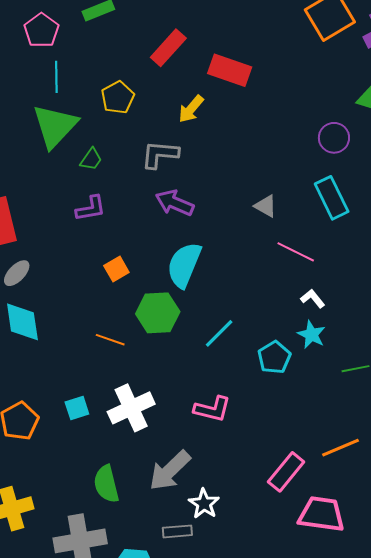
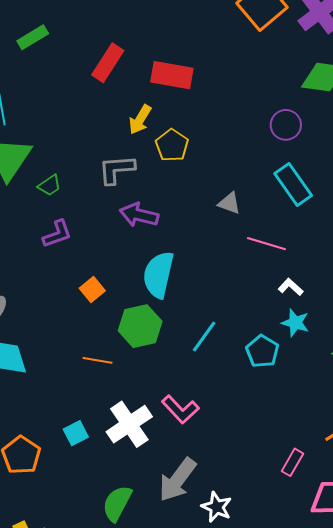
yellow pentagon: (118, 97) -> (172, 145), moved
green trapezoid: (91, 159) -> (50, 185), turned 30
pink L-shape: (212, 409) -> (180, 409), moved, turned 42
pink rectangle: (286, 472) -> (293, 462), size x0.7
green semicircle: (106, 484) -> (117, 503), turned 51

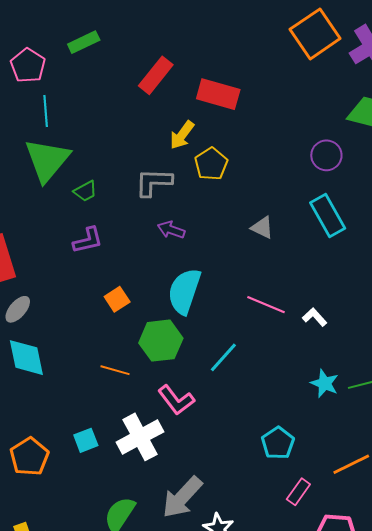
purple arrow: (139, 215) -> (171, 230), size x0.7
pink line: (266, 244) -> (266, 305), moved
cyan star: (295, 323) -> (325, 383), moved
cyan pentagon: (262, 351) -> (278, 443), moved
pink L-shape: (180, 409) -> (176, 400), moved

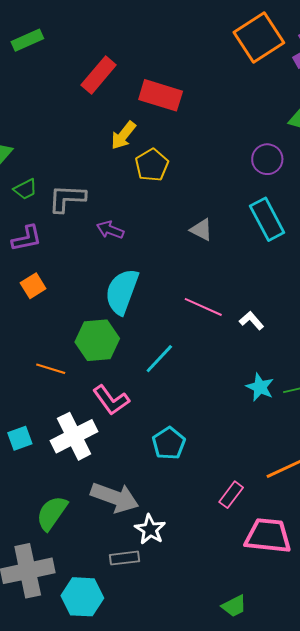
gray L-shape: (154, 182) -> (67, 198), moved
orange square: (117, 299) -> (33, 286), moved
cyan pentagon: (278, 443) -> (169, 443), moved
gray arrow: (182, 497) -> (115, 497), turned -114

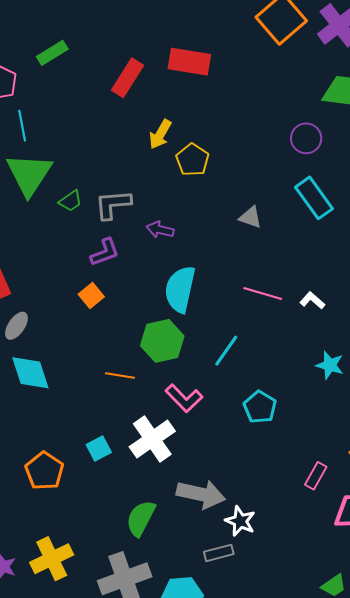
red rectangle: (161, 95) -> (189, 62), moved
purple L-shape: (27, 238) -> (105, 252), moved
cyan pentagon: (169, 443) -> (260, 407), moved

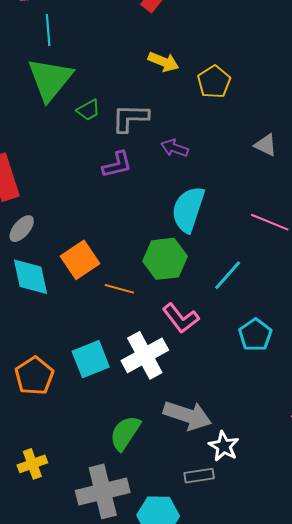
yellow arrow: (160, 134) -> (163, 62), moved, turned -104
orange square: (91, 296) -> (80, 260), moved, size x1.5
cyan square: (99, 448) -> (91, 359), size x1.5
yellow cross: (52, 559) -> (32, 464), size x0.7

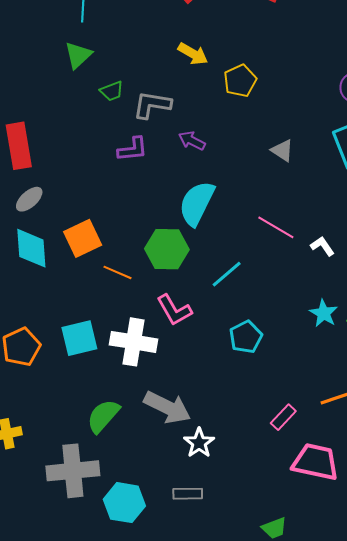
green triangle: (50, 79) -> (78, 55), size x0.6
white cross: (145, 355) -> (134, 342), turned 30
gray rectangle: (199, 476) -> (188, 494), moved

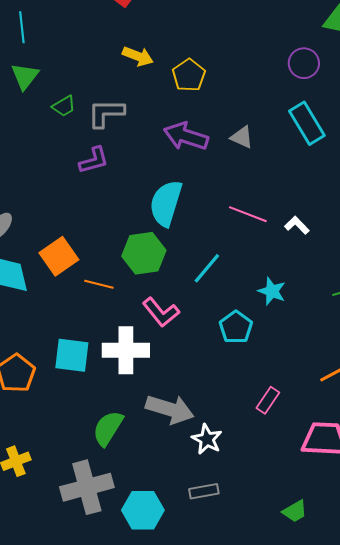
purple arrow: (192, 141) -> (186, 136), moved, size x1.6
cyan star: (324, 313) -> (272, 291), moved
cyan square: (79, 338) -> (72, 355), turned 30
pink rectangle: (283, 417) -> (268, 400), moved

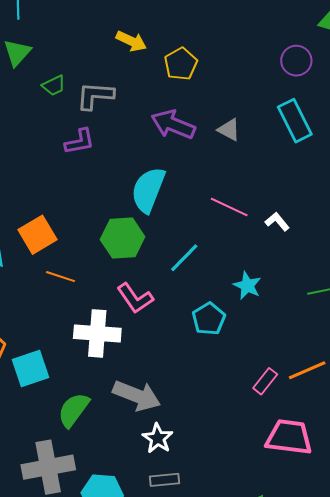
orange line: (99, 284) -> (60, 277), moved
cyan square: (72, 355) -> (30, 369), moved, turned -30
pink rectangle: (268, 400) -> (265, 381), moved
white star: (207, 439) -> (158, 438), moved

